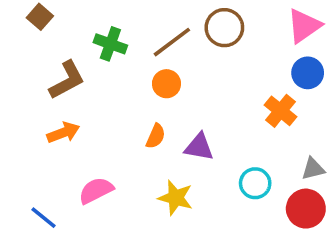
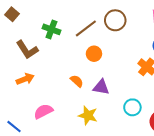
brown L-shape: (67, 80) -> (27, 50), turned 85
orange circle: (166, 84) -> (94, 54), moved
orange semicircle: (156, 136) -> (77, 81), turned -72

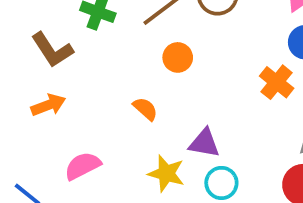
purple triangle: (101, 87) -> (204, 143), moved
cyan circle: (132, 107) -> (221, 183), moved

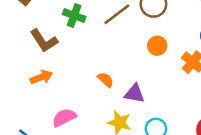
orange circle: (178, 57) -> (157, 46), moved
purple triangle: (204, 143) -> (135, 94), moved

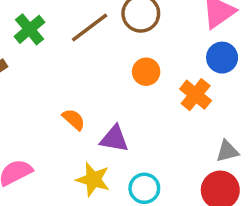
green cross: (74, 15) -> (30, 29), turned 30

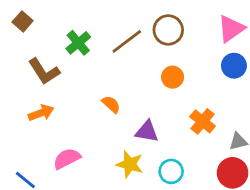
orange cross: (196, 95) -> (203, 121), moved
orange semicircle: (74, 119) -> (111, 104), moved

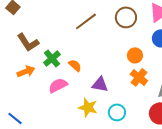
brown circle: (168, 30) -> (126, 17), moved
green cross: (78, 43) -> (52, 58), moved
orange circle: (173, 77) -> (135, 55), moved
pink semicircle: (67, 159) -> (58, 85), moved

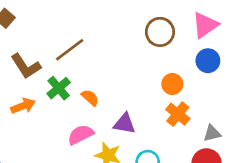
brown line: (86, 21) -> (70, 50), moved
pink semicircle: (58, 85) -> (81, 135), moved

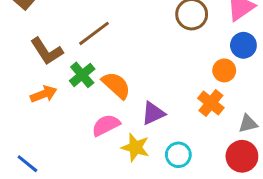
orange circle: (172, 84) -> (224, 70), moved
orange semicircle: (90, 98) -> (116, 85), size x1.5
purple triangle: (124, 124) -> (153, 113), turned -35

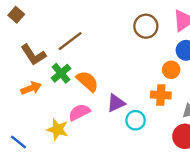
orange cross: (211, 103) -> (161, 95), turned -36
yellow star: (135, 147) -> (58, 129), moved
cyan circle: (178, 155) -> (136, 120), moved

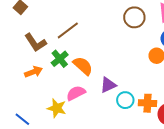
orange cross: (161, 95) -> (148, 103), moved

